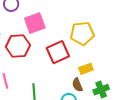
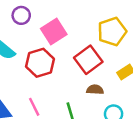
brown semicircle: (77, 85) -> (95, 90), moved, turned 128

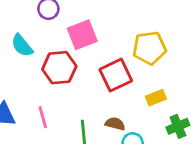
brown semicircle: (95, 90) -> (115, 124), moved

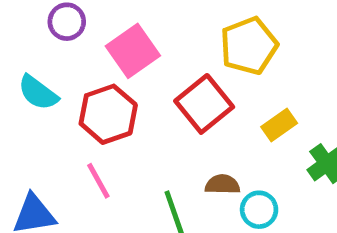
pink line: (43, 117) -> (98, 181), moved

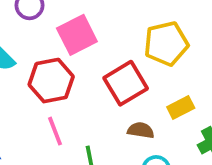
pink line: (98, 181) -> (55, 131), moved
brown semicircle: (222, 184) -> (141, 130), moved

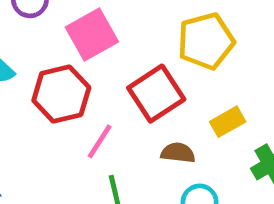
pink line: (55, 131) -> (100, 141), moved, turned 56

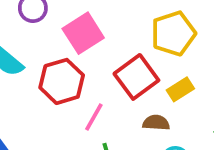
yellow rectangle: (228, 122) -> (180, 89), moved

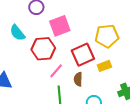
brown semicircle: (156, 123) -> (78, 79), moved, turned -104

